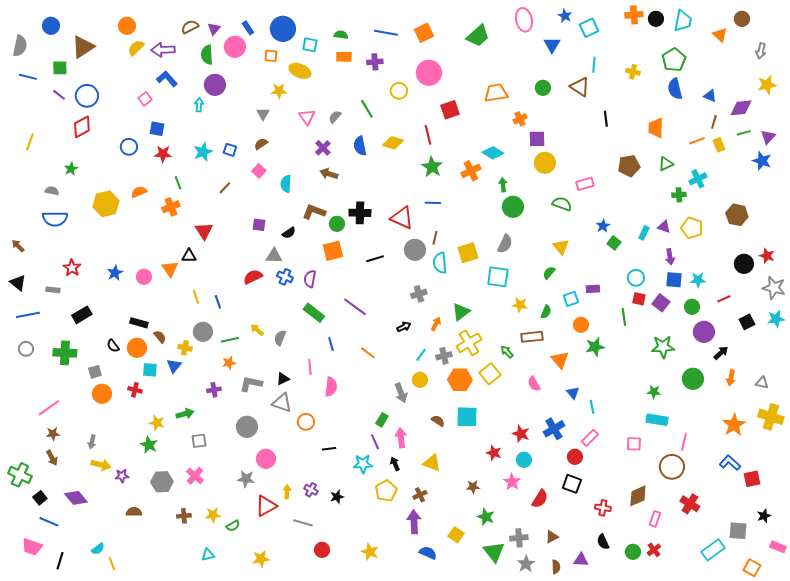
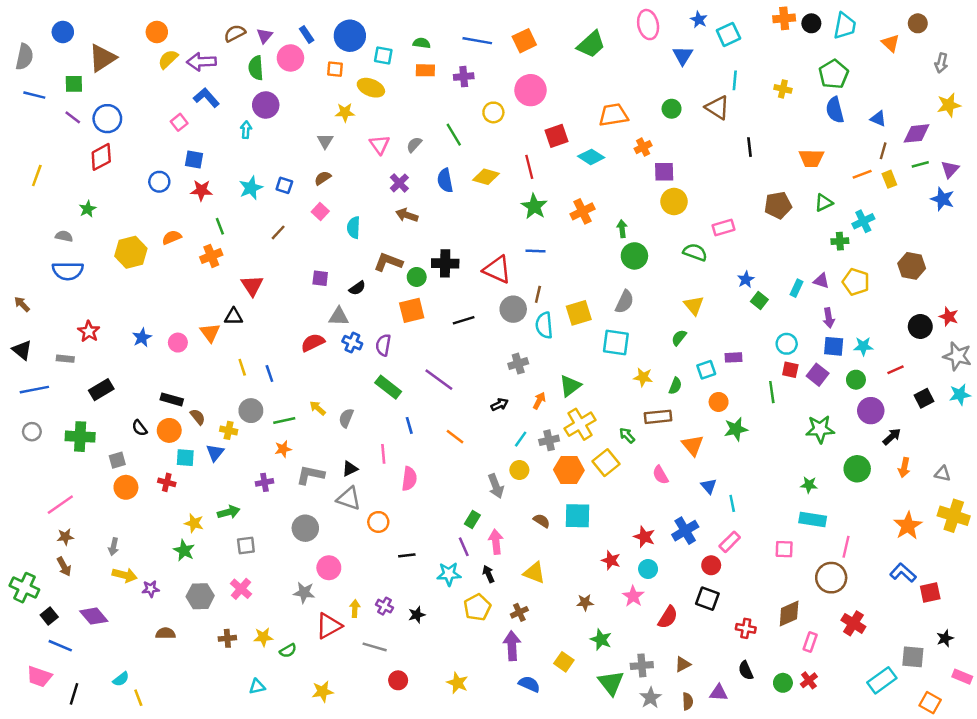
orange trapezoid: (656, 128) -> (811, 158), turned -90
cyan diamond: (493, 153) -> (591, 157), moved

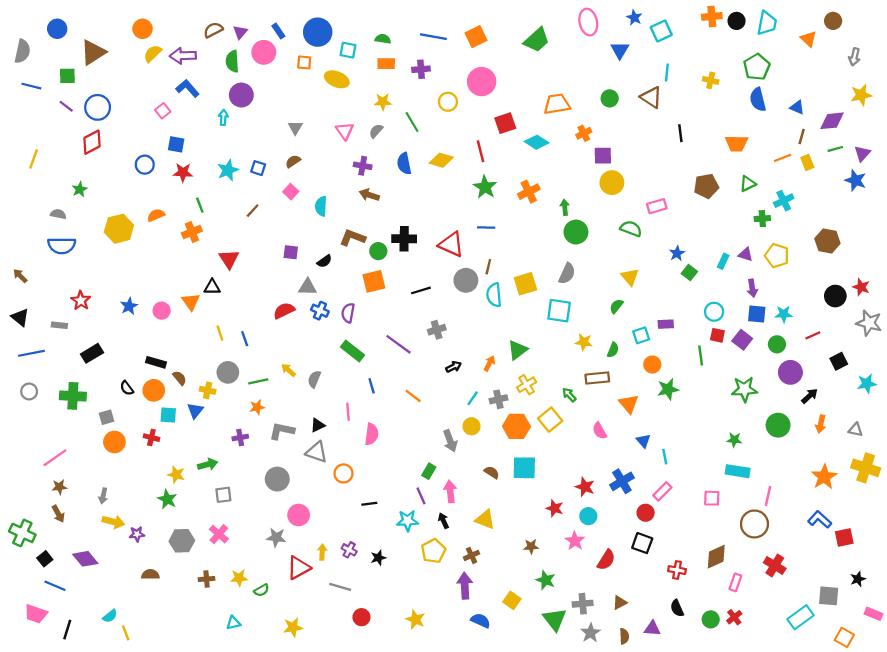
yellow star: (345, 112) -> (383, 102), moved
purple cross: (399, 183) -> (363, 166), turned -36
gray cross: (518, 364) -> (437, 330), moved
cyan star: (960, 395) -> (867, 384), moved
yellow cross: (580, 424) -> (527, 385), size x0.7

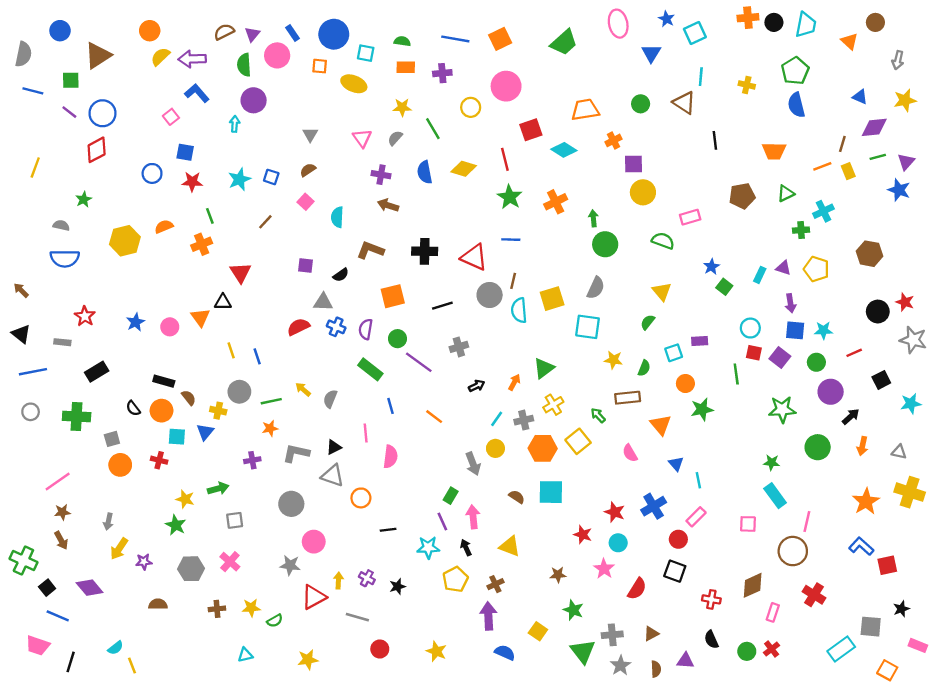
blue triangle: (797, 107) -> (860, 97), moved
green circle: (378, 251) -> (398, 339), moved
cyan rectangle: (738, 471) -> (775, 496), turned 45
yellow arrow: (113, 522) -> (119, 549), turned 110

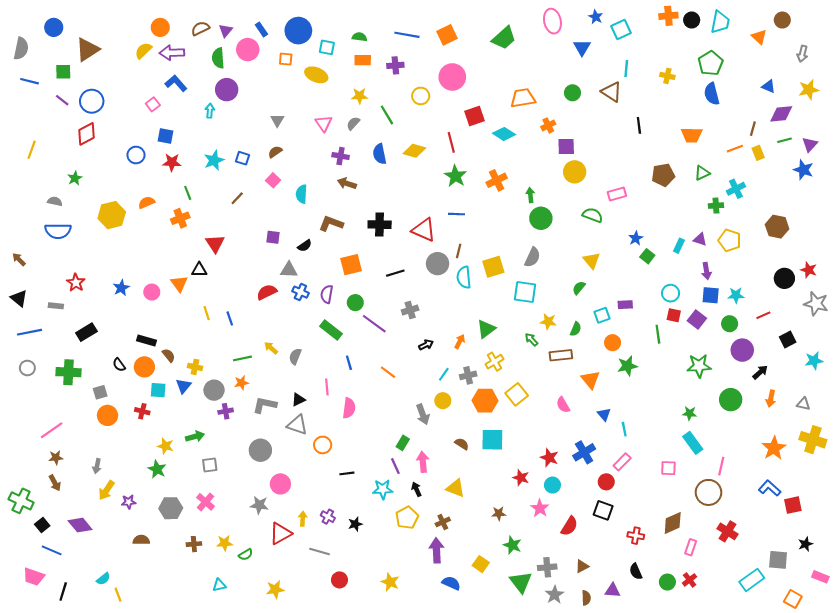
orange circle: (150, 31) -> (160, 27), moved
gray circle: (239, 392) -> (214, 390), moved
green arrow: (598, 415) -> (531, 340), moved

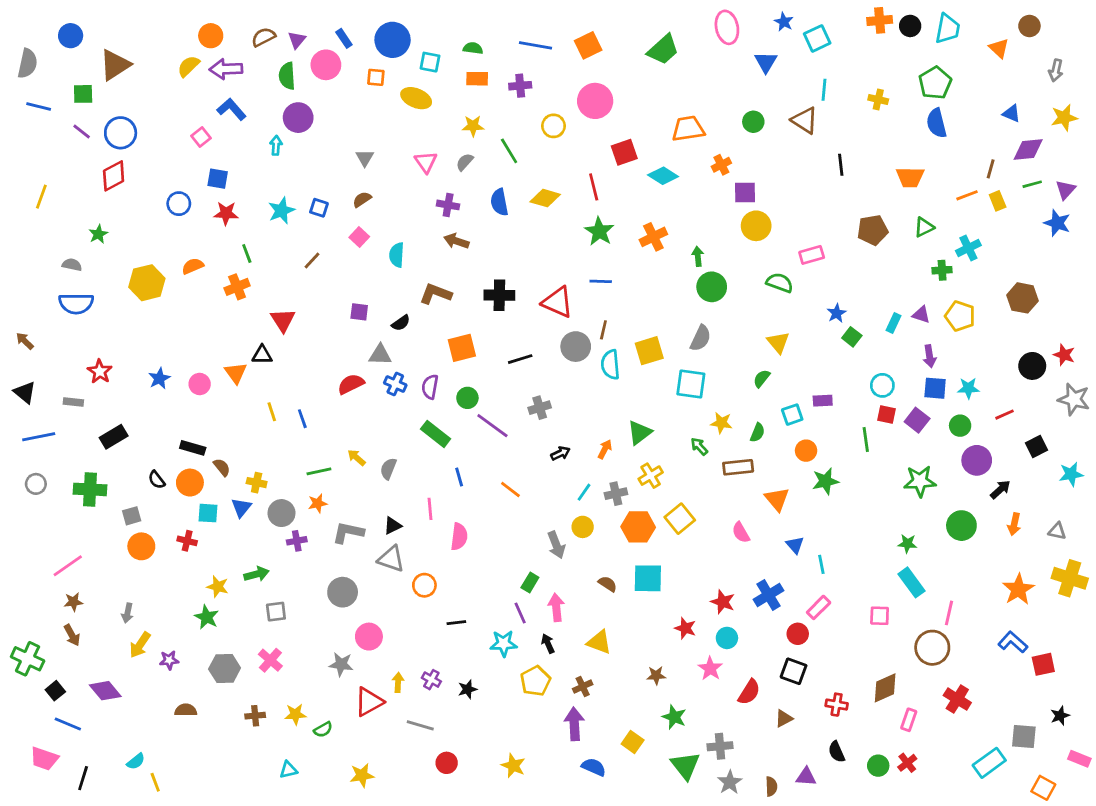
brown triangle: (582, 566) -> (784, 718), moved

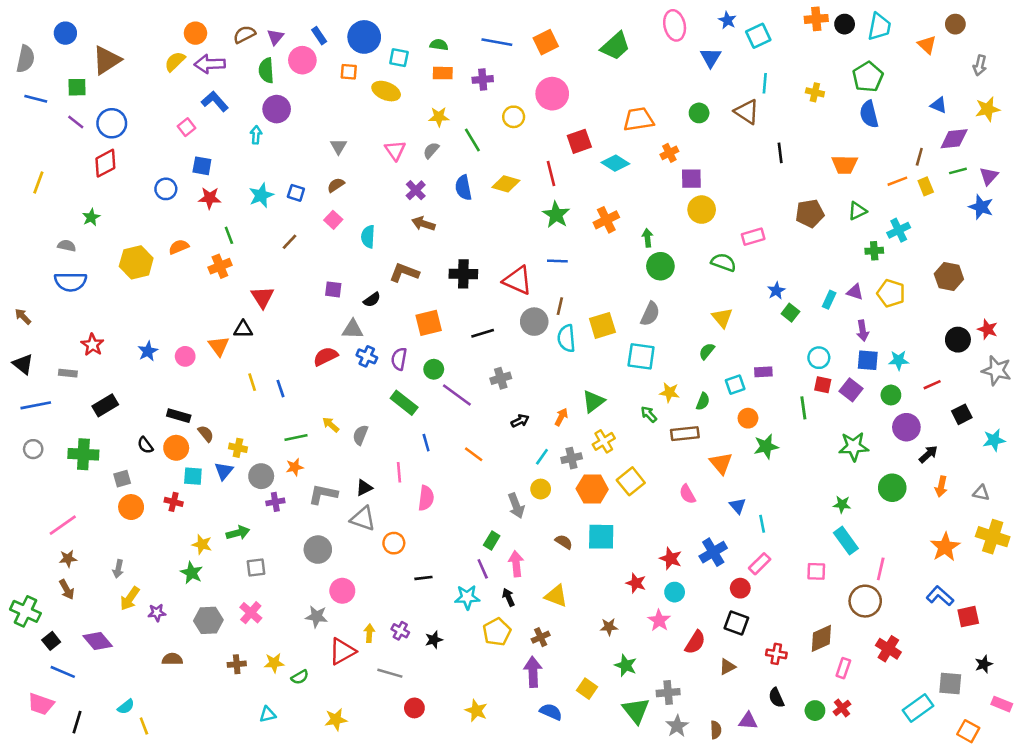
purple cross: (448, 205) -> (416, 190), turned 36

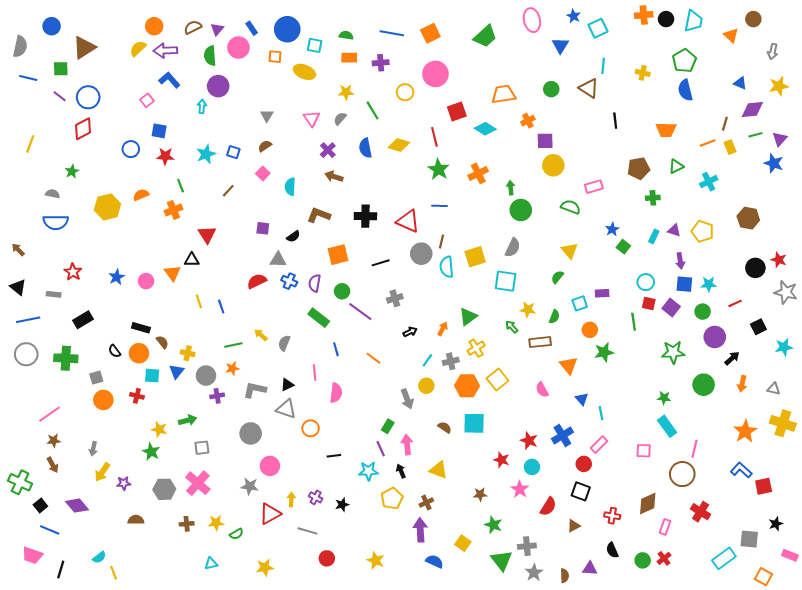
green cross: (874, 251) -> (653, 198), moved
gray circle: (33, 449) -> (26, 354), size x1.5
pink cross: (251, 613) -> (198, 483), size x1.4

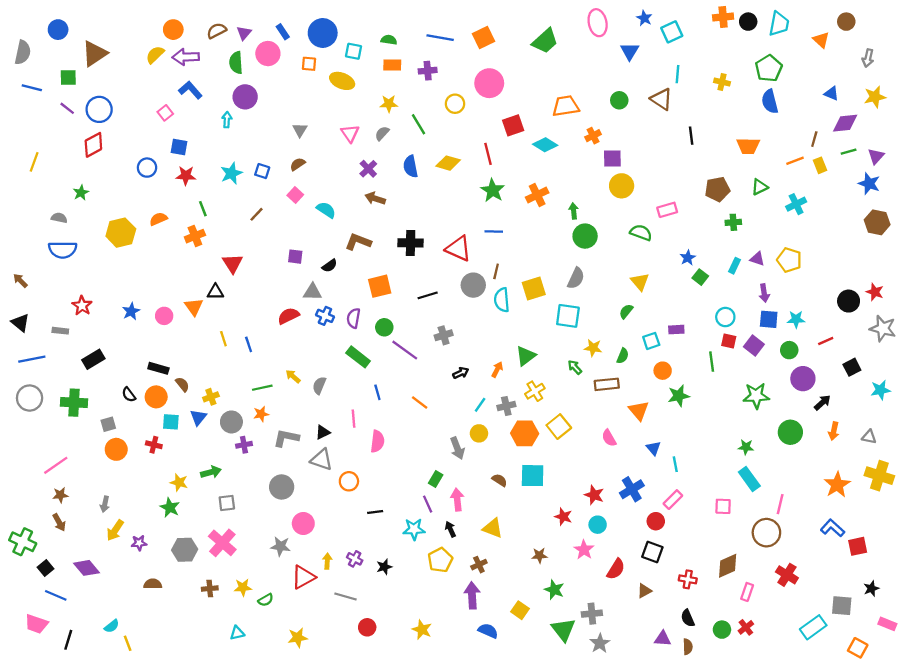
cyan semicircle: (290, 187) -> (326, 210), turned 120
brown hexagon: (748, 218) -> (877, 222), moved
yellow cross: (188, 353) -> (211, 397), turned -32
brown semicircle: (564, 576) -> (688, 647), moved

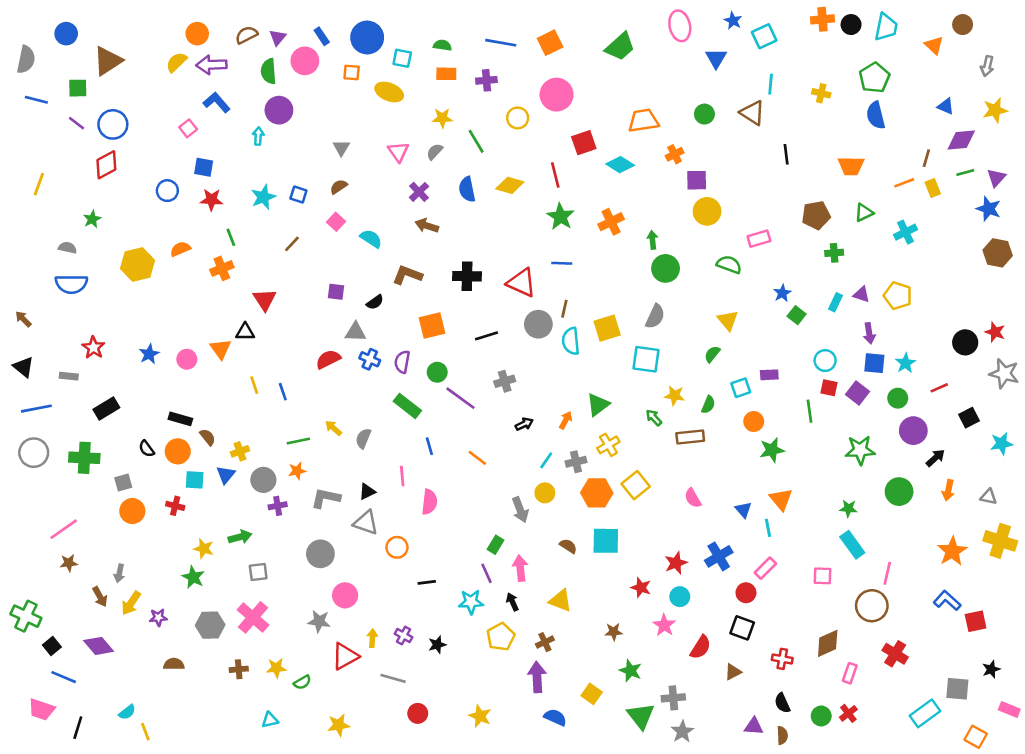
cyan star: (796, 319) -> (906, 363), turned -30
orange triangle: (639, 411) -> (781, 499), moved
red star: (594, 495) -> (676, 563), turned 30
brown arrow: (59, 522) -> (100, 597), moved

